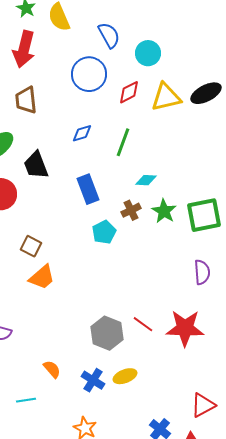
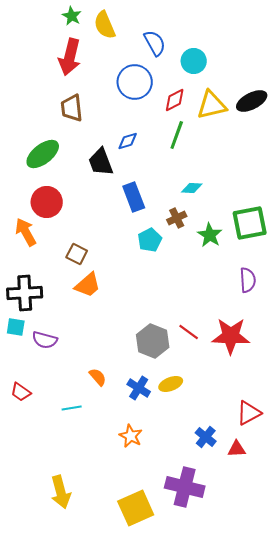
green line: (123, 142) -> (177, 135), moved
black trapezoid: (36, 165) -> (101, 162), moved
green star: (164, 211) -> (210, 235), moved

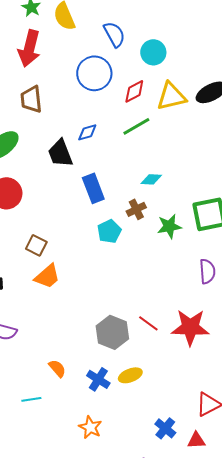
green line: (177, 135) -> (136, 126), turned 40
green star: (210, 235) -> (169, 226), turned 30

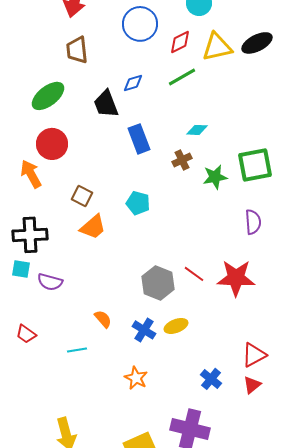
cyan pentagon: (109, 231) -> (138, 203), moved, turned -30
red triangle: (196, 440) -> (252, 385), moved, turned -36

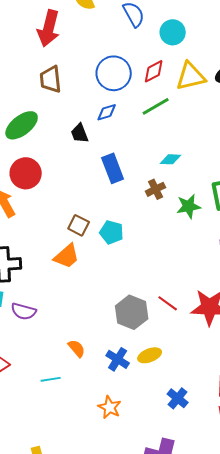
blue circle: (140, 24) -> (114, 73), moved
black trapezoid: (106, 104) -> (80, 133), size x0.7
brown square: (82, 196) -> (79, 225), moved
blue cross: (211, 379) -> (178, 398), moved

